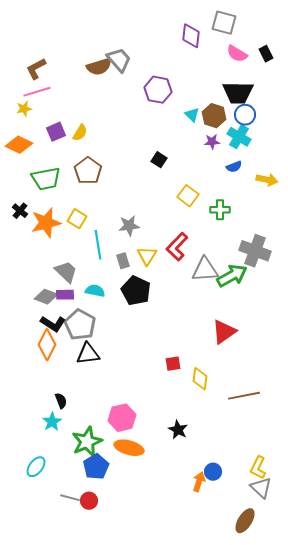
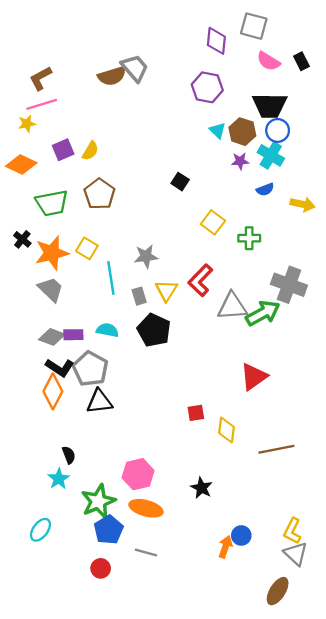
purple hexagon: (158, 90) -> (207, 87), moved
gray trapezoid: (66, 272) -> (51, 289), moved
gray line: (70, 498) -> (146, 552), moved

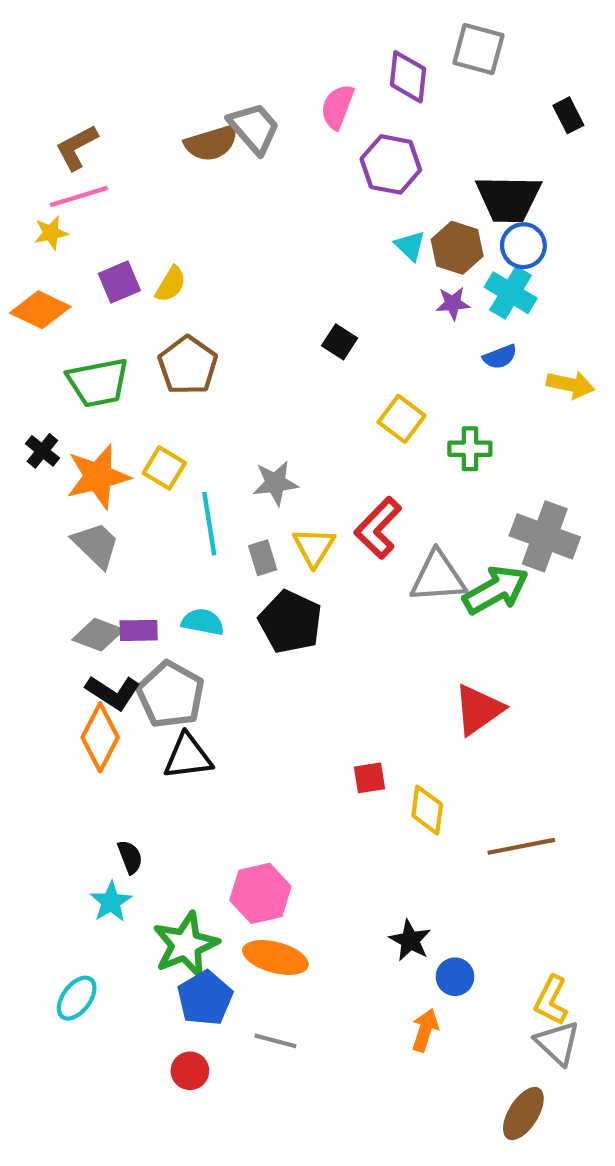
pink semicircle: (269, 61) -> (337, 107), moved, turned 80
black star: (202, 488) -> (410, 940), moved
blue circle: (241, 535) -> (455, 977), moved

